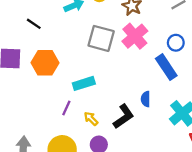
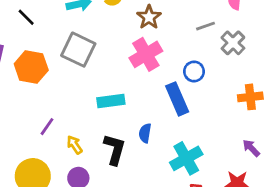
gray square: (101, 38) -> (78, 50), moved
cyan rectangle: (84, 83) -> (111, 101), moved
black L-shape: (124, 116) -> (114, 149), turned -50

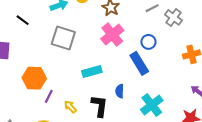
orange hexagon: (31, 67) -> (34, 78), moved

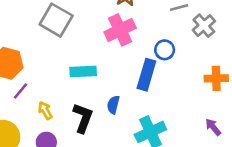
blue rectangle: (139, 63) -> (146, 75), turned 35

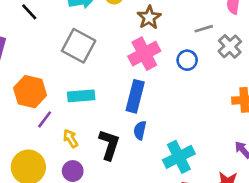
blue circle: (165, 50) -> (187, 60), moved
cyan rectangle: (83, 72) -> (81, 96), moved
blue rectangle: (146, 75) -> (135, 96), moved

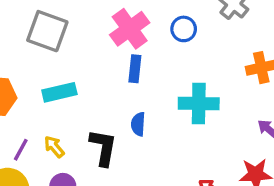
blue rectangle: (135, 96) -> (135, 69), moved, size x0.7
purple line: (45, 119) -> (21, 150), moved
cyan cross: (179, 157) -> (199, 103), moved, turned 36

